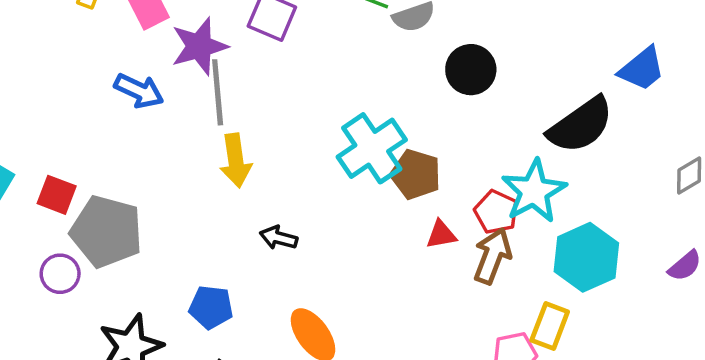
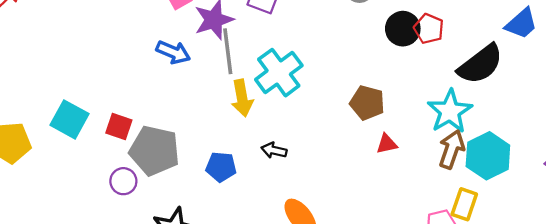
cyan cross: (372, 148) -> (279, 73), moved
red pentagon: (496, 212) -> (429, 29), moved
brown arrow: (492, 256) -> (452, 149), moved
blue pentagon: (211, 307) -> (221, 167), moved

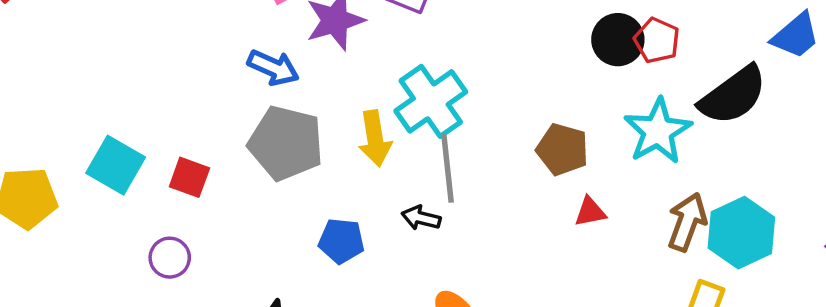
gray line: (228, 51) -> (447, 168), moved
cyan star: (450, 111) -> (658, 131), moved
gray pentagon: (154, 151) -> (286, 143), moved
purple circle: (123, 181) -> (170, 258), moved

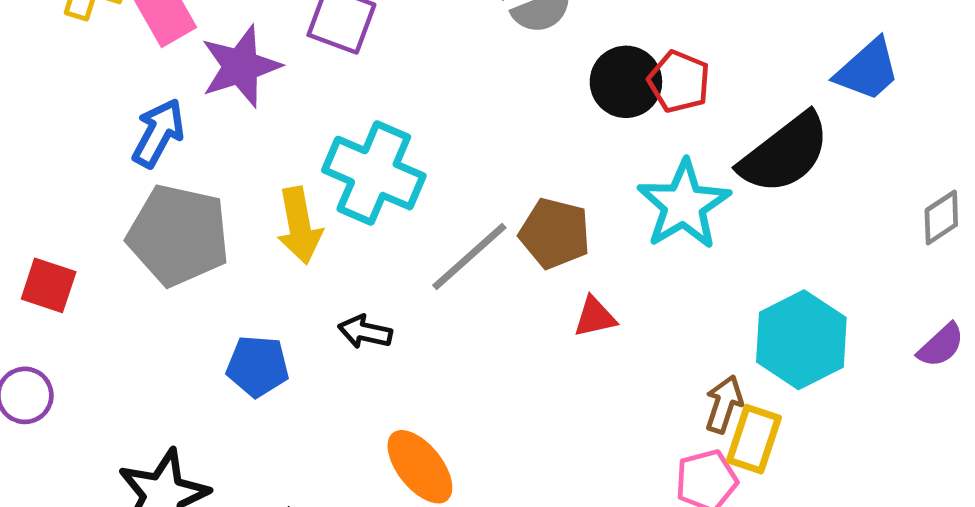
blue arrow: (273, 68) -> (158, 133), turned -84
cyan cross: (431, 101) -> (374, 173), turned -30
gray line: (447, 168) -> (469, 256), moved, turned 56
brown arrow: (687, 222) -> (724, 404), moved, size x0.7

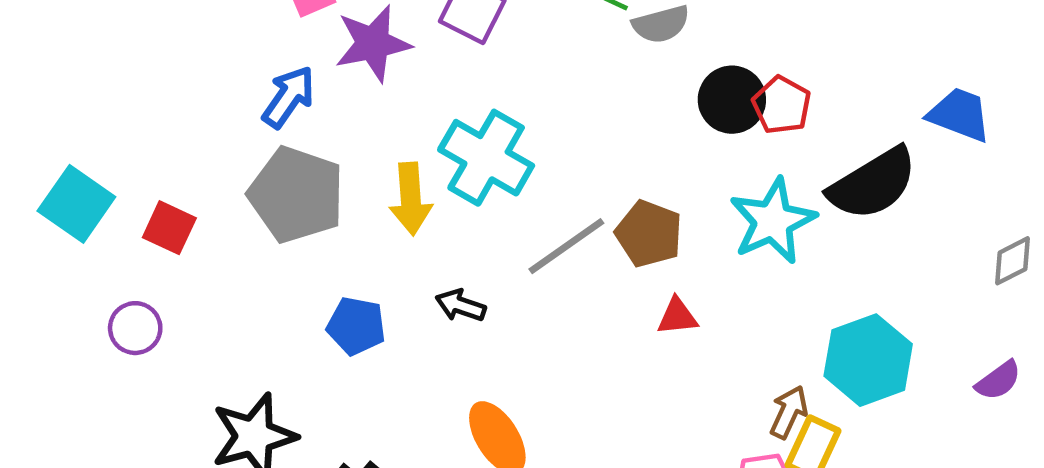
blue trapezoid: (868, 70) -> (960, 115), turned -124

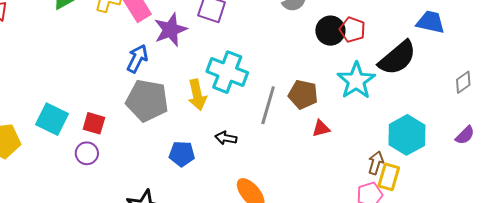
gray line: (566, 246) -> (268, 105), turned -30
purple circle: (135, 328) -> (87, 153), moved

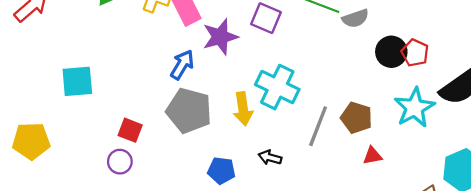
cyan square: (52, 119) -> (77, 81), moved, turned -36

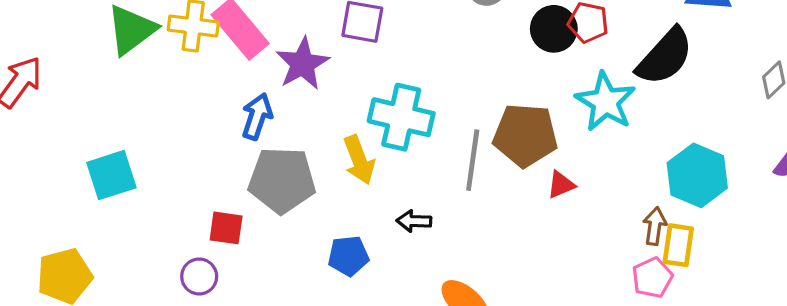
brown pentagon: (356, 118) -> (525, 135), size x1.4
red square: (130, 130) -> (226, 228), moved

